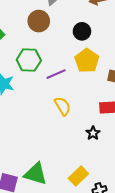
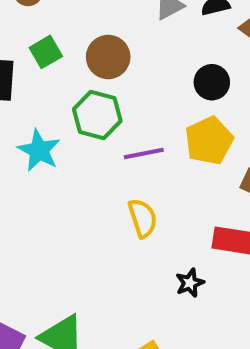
brown circle: (39, 21) -> (108, 57), moved

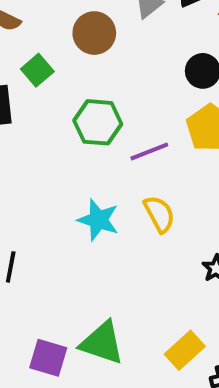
brown circle: (108, 57) -> (94, 33), moved
cyan star: (39, 150) -> (98, 220), moved

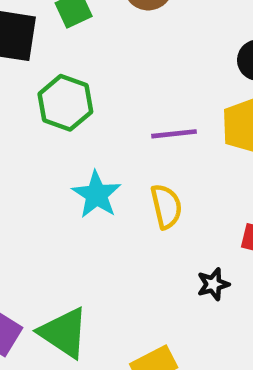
green hexagon: (98, 122) -> (65, 103), moved

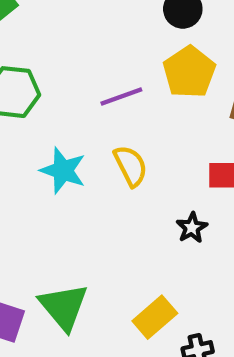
green triangle: (64, 333) -> (64, 307), turned 30

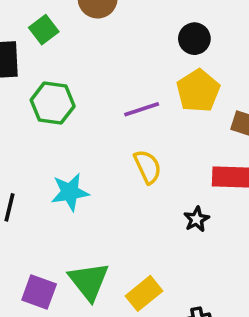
cyan star: (63, 170) -> (70, 192), moved, turned -30
yellow rectangle: (155, 317) -> (144, 293), moved

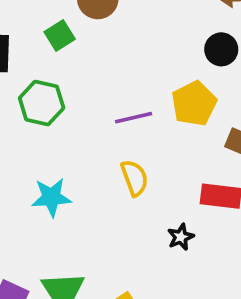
green square: (44, 30) -> (60, 36), moved
black circle: (194, 39) -> (221, 49), moved

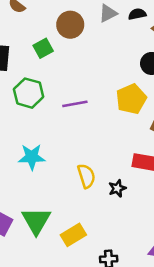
purple line: (134, 118) -> (75, 104), moved
yellow semicircle: (135, 178) -> (86, 176), moved

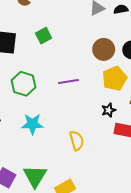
brown circle: (70, 25) -> (104, 49), moved
green hexagon: (29, 93) -> (24, 84), moved
black star: (117, 188) -> (109, 110), moved

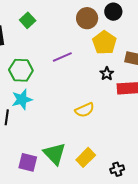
cyan star: (32, 124) -> (22, 99), moved
yellow semicircle: (77, 141) -> (85, 110), turned 96

